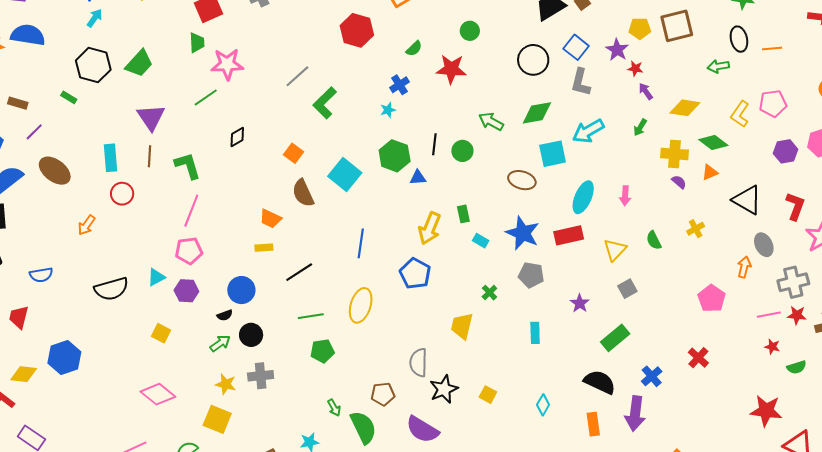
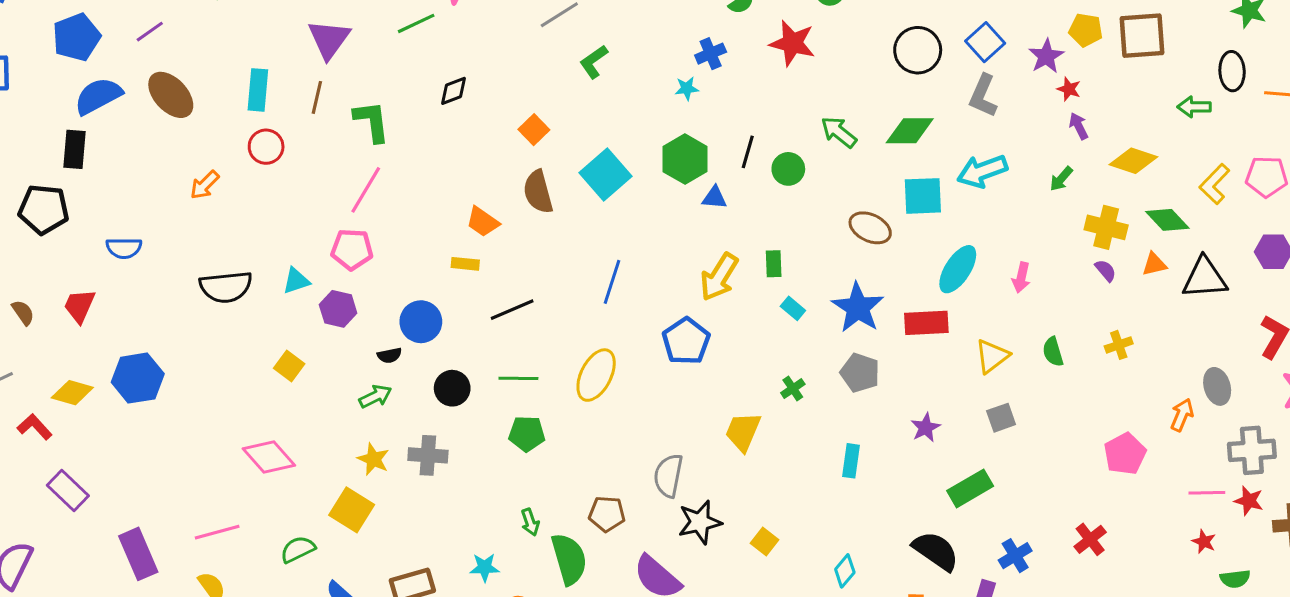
green L-shape: (325, 103) -> (594, 62), size x0.7
black triangle: (747, 200) -> (1205, 278), moved, turned -44
black circle: (251, 335) -> (452, 388), moved

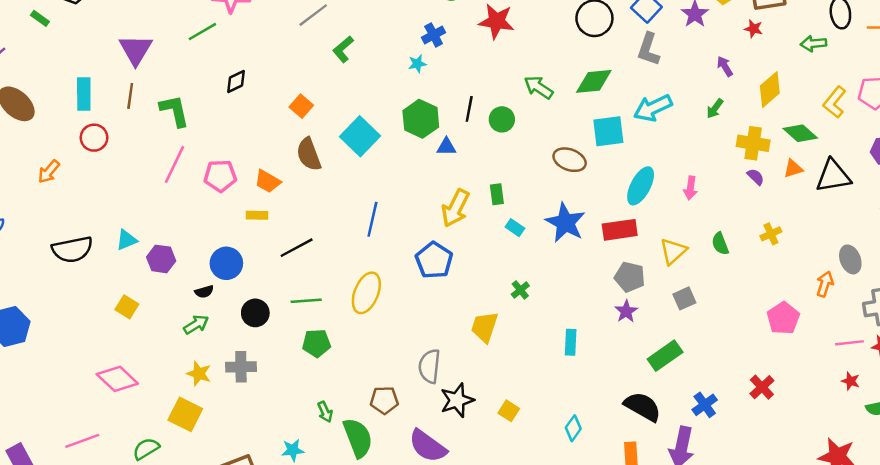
red star: (1069, 89) -> (754, 29), moved
yellow diamond: (1133, 161) -> (770, 90), turned -54
pink pentagon: (352, 249) -> (220, 176), moved
gray pentagon: (860, 373) -> (630, 277), moved

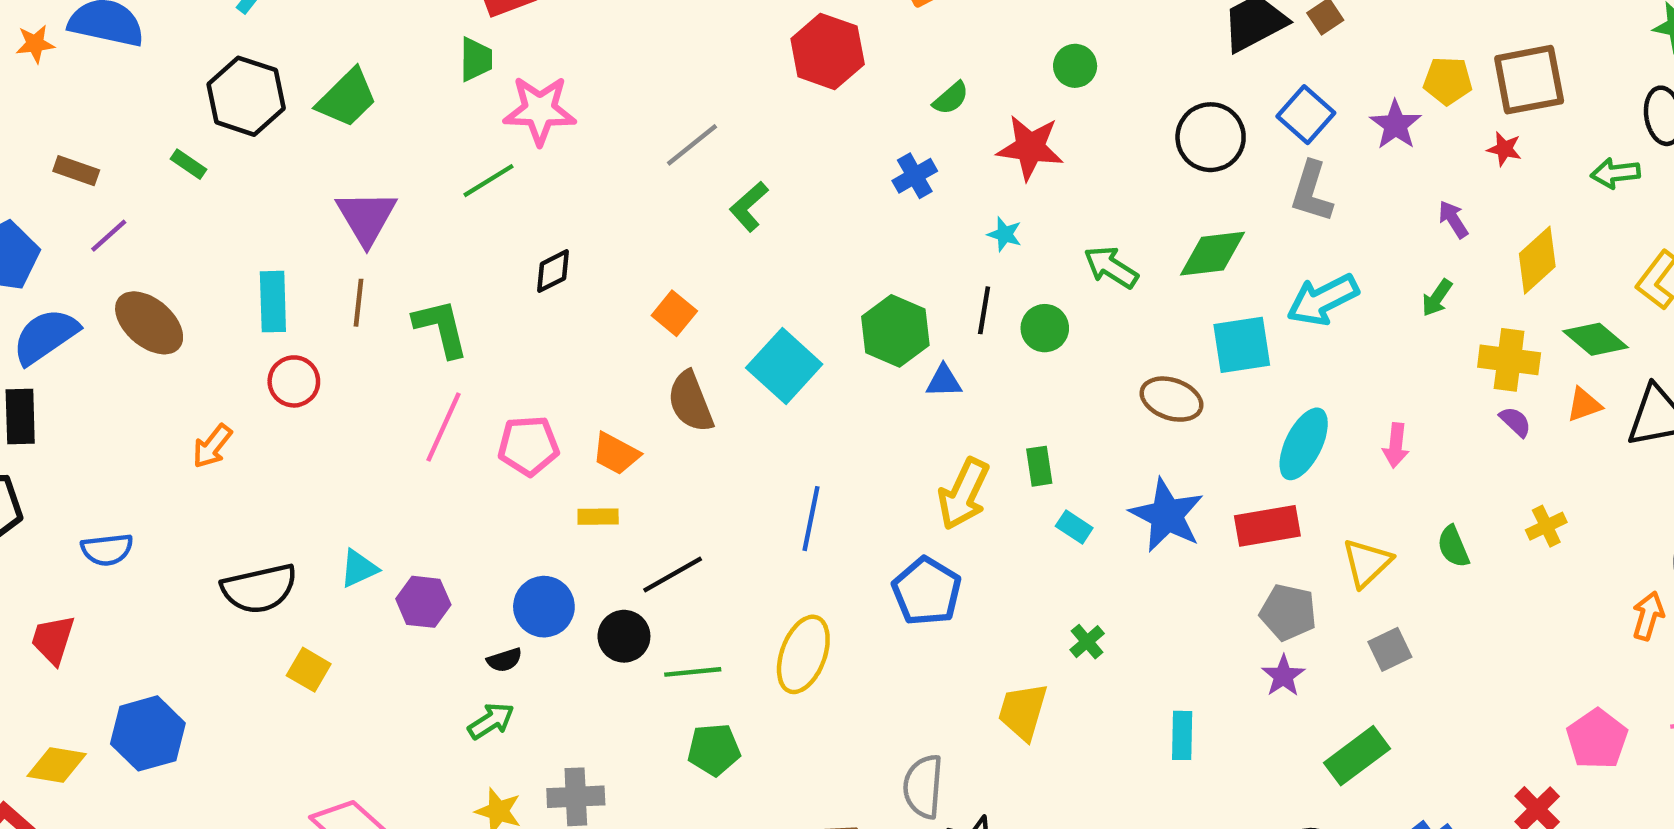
cyan star: (417, 64) -> (1005, 234), moved, turned 30
yellow square: (127, 307) -> (309, 670), moved
black circle: (255, 313) -> (624, 636), moved
pink pentagon: (783, 318) -> (1597, 739), moved

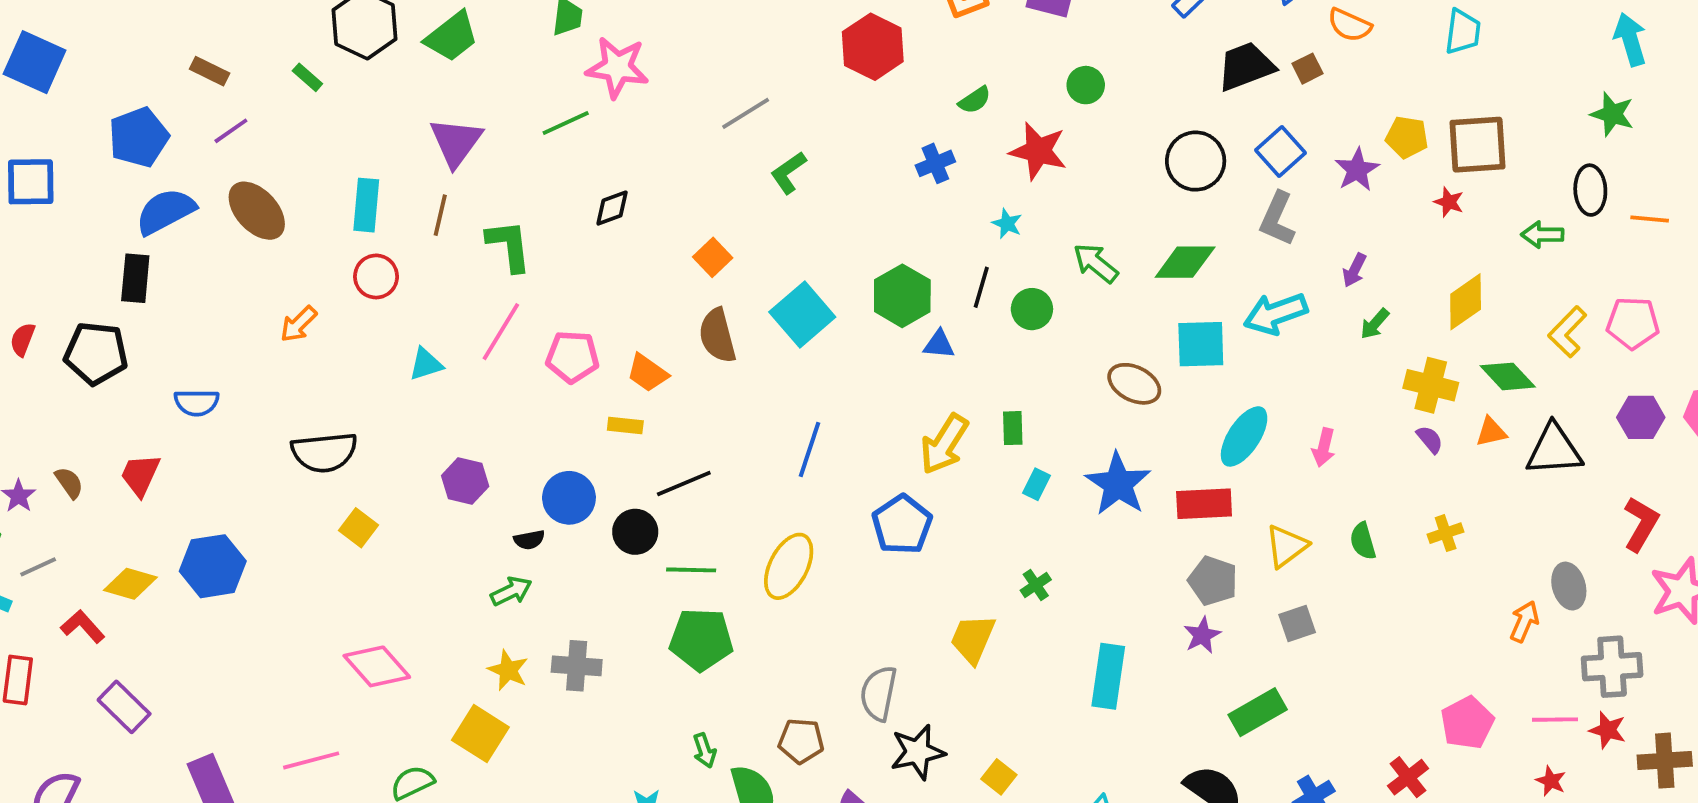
purple arrow: (1453, 219) -> (1354, 270), moved, turned -128
cyan rectangle: (1074, 527) -> (1037, 484), turned 76
cyan triangle: (359, 568) -> (426, 364), moved
cyan rectangle: (1182, 735) -> (1108, 676), size x1.5
green pentagon: (714, 750) -> (701, 639), size x1.4

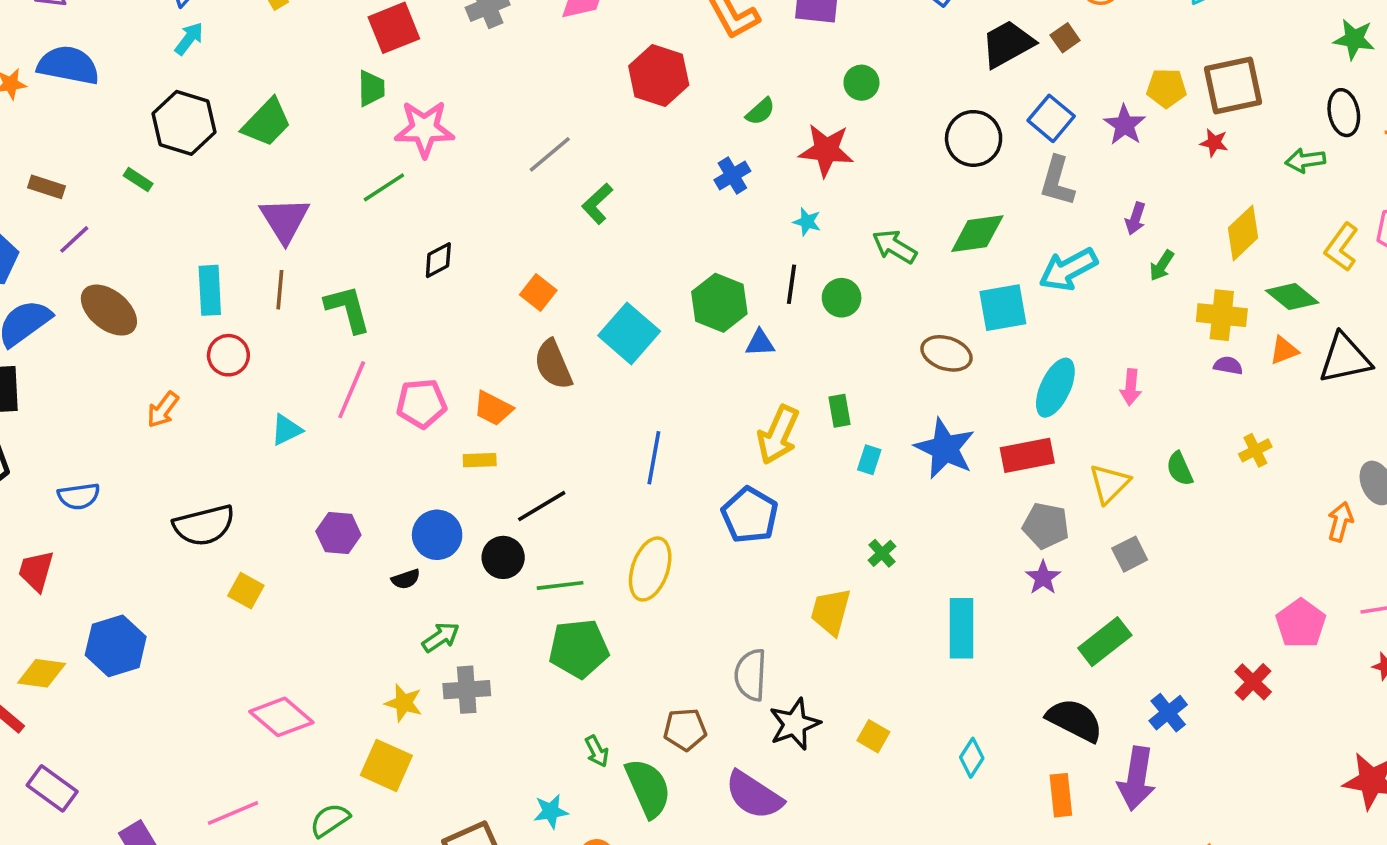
purple semicircle: (1430, 439) -> (1228, 365), turned -32
green arrow: (511, 591) -> (441, 637), moved

